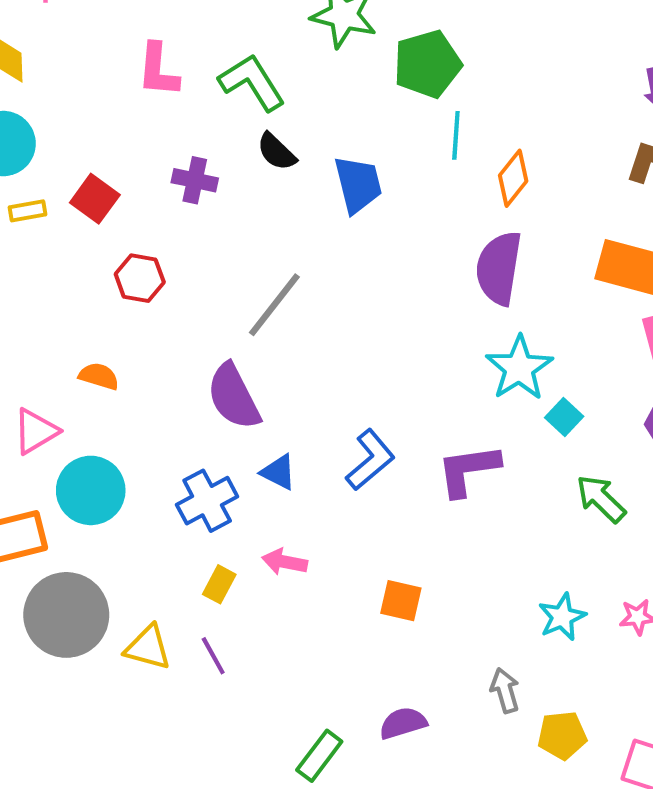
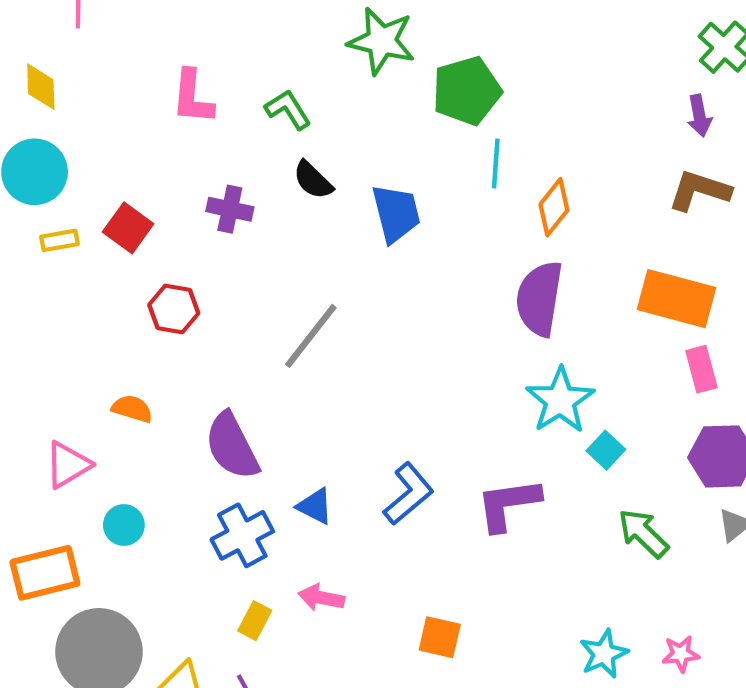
green L-shape: (252, 82) -> (288, 109), size x0.7
purple semicircle: (234, 397) -> (232, 446), moved
cyan circle: (91, 490) -> (124, 525), size x0.6

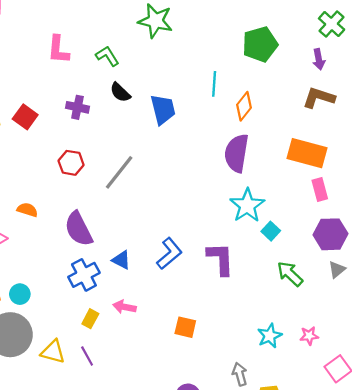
green pentagon: (467, 91) -> (260, 44), moved
red hexagon: (174, 309) -> (71, 163), moved
purple L-shape: (508, 504) -> (221, 259), turned 96
cyan circle: (124, 525) -> (20, 294), moved

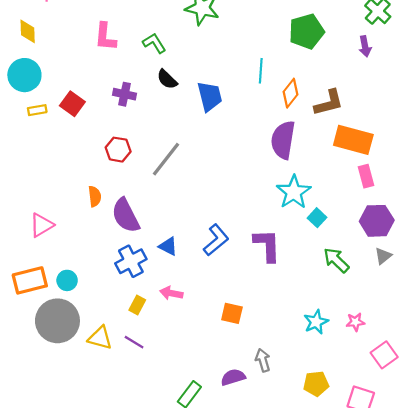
brown L-shape: (319, 98) -> (329, 103), moved, turned 148
orange semicircle: (27, 210) -> (95, 196), moved, turned 66
purple line: (87, 356) -> (134, 342), turned -30
gray arrow: (240, 374) -> (263, 360), moved

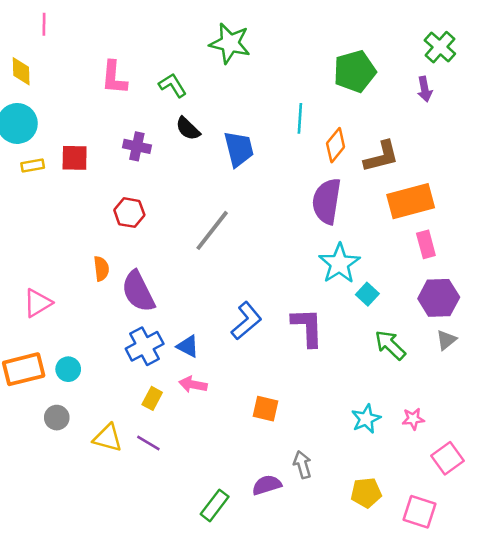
red square: (72, 104) -> (75, 158), turned -35
orange rectangle: (353, 140) -> (411, 201), turned -30
gray line: (166, 159) -> (212, 230), moved
blue triangle: (168, 246) -> (188, 346), moved
gray circle: (57, 321) -> (57, 418), size x0.5

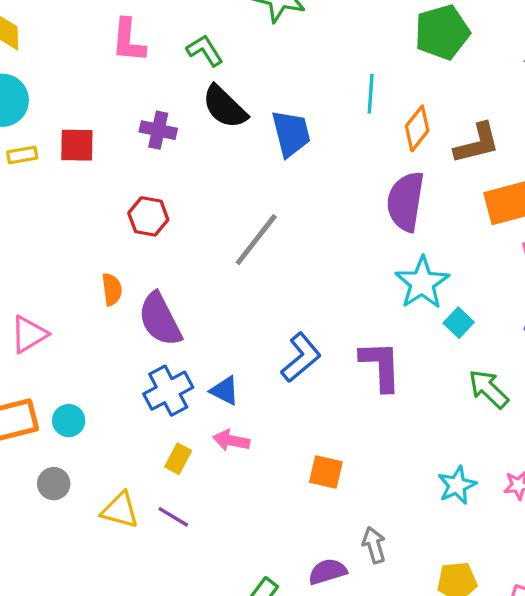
black semicircle: (188, 129) -> (225, 107), size x1.4

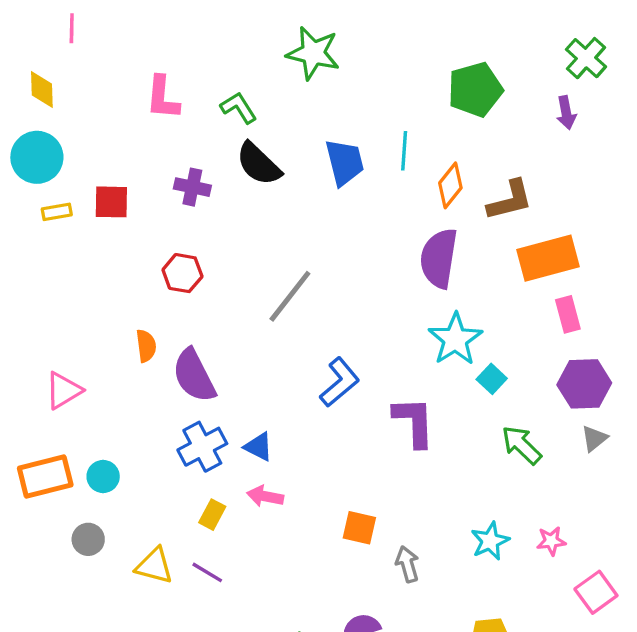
blue trapezoid: (291, 133) -> (345, 162), moved
blue L-shape: (301, 357) -> (340, 382), moved
gray arrow: (374, 545) -> (407, 564), moved

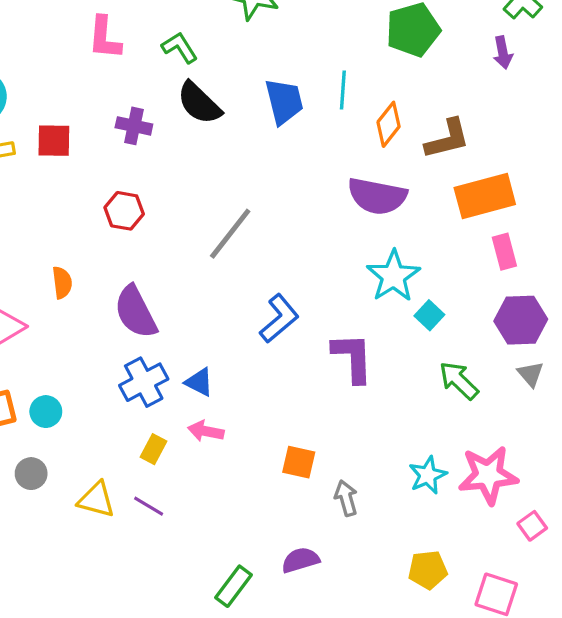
purple semicircle: (439, 258) -> (377, 196), turned -88
orange semicircle: (146, 346) -> (62, 283), moved
gray triangle: (594, 438) -> (531, 374), turned -32
pink star: (551, 541) -> (488, 475), size x2.0
pink square: (596, 592) -> (532, 526), size x0.7

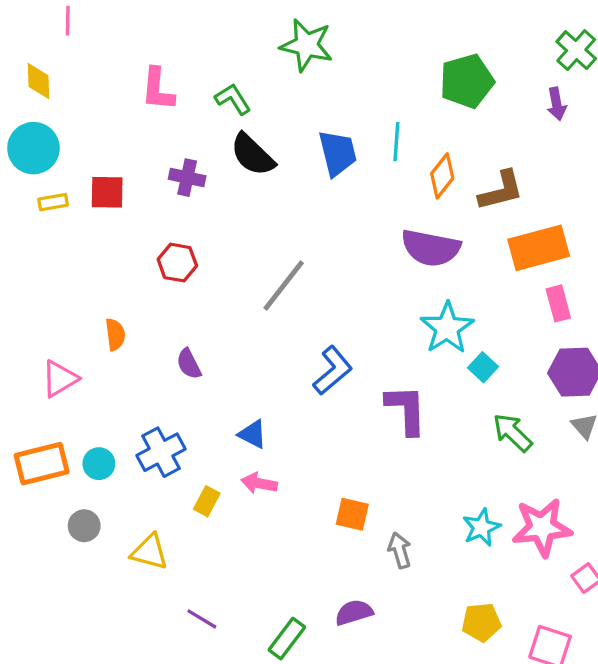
purple semicircle: (136, 312) -> (189, 364), size x0.6
blue cross: (144, 382) -> (161, 452), moved
purple line: (149, 506) -> (202, 619), moved

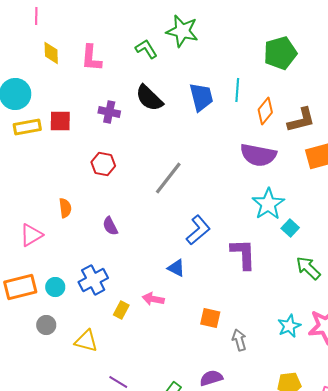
yellow diamond: (38, 81) -> (51, 53), moved
green L-shape: (233, 99) -> (146, 49), moved
yellow rectangle: (53, 202) -> (27, 127), size x1.5
blue triangle: (253, 434) -> (176, 268), moved

